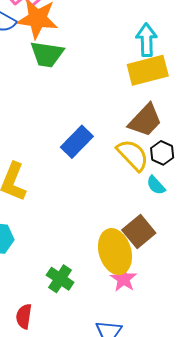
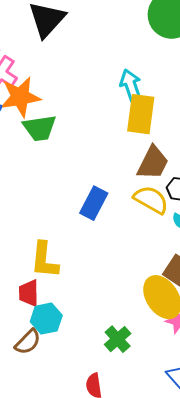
yellow rectangle: (148, 70) -> (141, 114), turned -51
green cross: (60, 279) -> (118, 339), turned 32

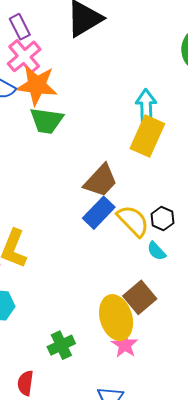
brown trapezoid: (153, 163) -> (101, 181), moved
blue rectangle: (94, 203) -> (99, 213), moved

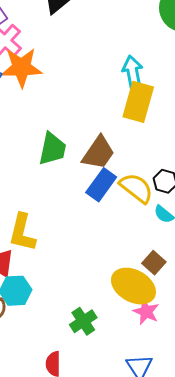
green trapezoid: (47, 121) -> (52, 149), moved, turned -78
brown square: (140, 297) -> (154, 263), size x0.7
yellow ellipse: (116, 318) -> (133, 286), turned -36

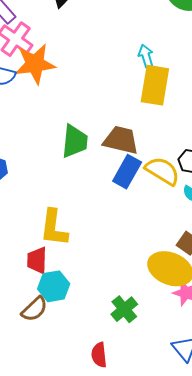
cyan arrow: (133, 72) -> (146, 56), size x0.7
brown trapezoid: (98, 153) -> (121, 140), turned -105

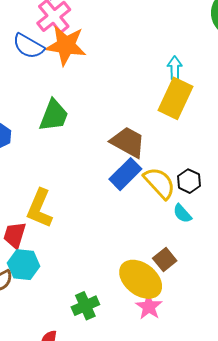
green trapezoid: (75, 141) -> (54, 115), moved

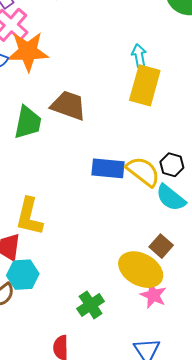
brown trapezoid: (128, 142) -> (68, 105), moved
blue rectangle: (125, 174) -> (108, 168), turned 60
cyan semicircle: (182, 213) -> (171, 198), size x1.5

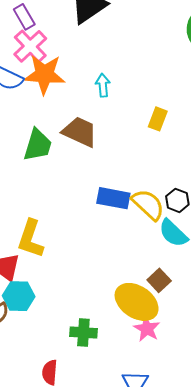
cyan arrow: (139, 56) -> (103, 85), moved
yellow rectangle: (145, 85) -> (158, 119), size x0.6
green cross: (91, 305) -> (83, 332), turned 32

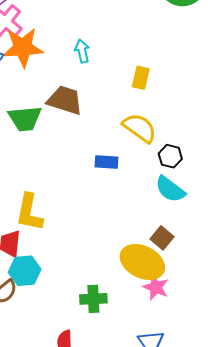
green trapezoid: (38, 145) -> (25, 119), turned 75
blue rectangle: (113, 198) -> (107, 162), size x0.7
yellow semicircle: (148, 204) -> (140, 128), moved

